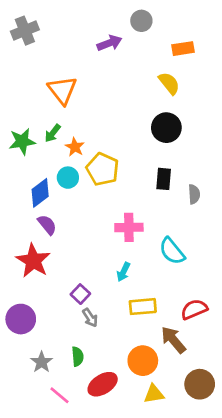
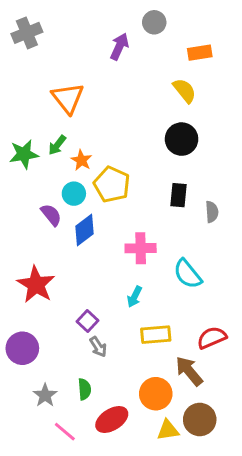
purple arrow: (110, 43) -> (119, 47), turned -45
blue diamond: (40, 193) -> (84, 230), moved
purple semicircle: (47, 225) -> (51, 215), moved
brown circle: (200, 384) -> (200, 420), moved

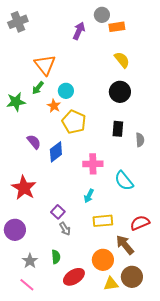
orange rectangle: (200, 53) -> (117, 27), moved
green arrow: (57, 145) -> (38, 88), moved
cyan circle: (74, 194) -> (66, 91), moved
pink line: (65, 432) -> (27, 285), moved

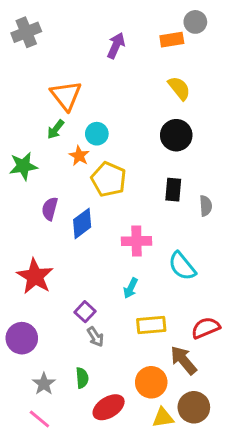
gray circle: (102, 15) -> (195, 22), moved
green star: (16, 102) -> (23, 166), moved
purple semicircle: (34, 142) -> (50, 209), turned -126

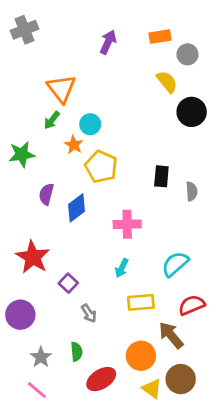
gray circle: (195, 22) -> (187, 54), moved
black circle: (176, 135) -> (192, 112), moved
cyan semicircle: (182, 266) -> (175, 264), moved, turned 88
purple square: (85, 312) -> (68, 283), moved
yellow triangle: (163, 418) -> (152, 389), turned 45

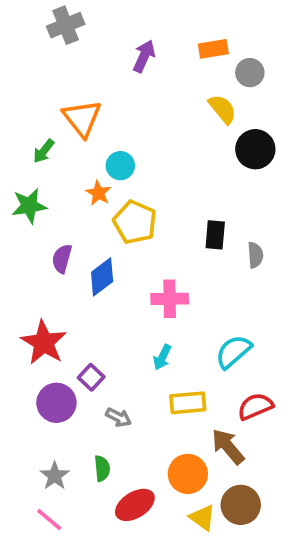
gray cross: (24, 30) -> (66, 25), moved
green arrow: (52, 120) -> (44, 151), moved
gray arrow: (89, 313) -> (118, 417), turned -30
purple circle: (20, 315) -> (56, 403), moved

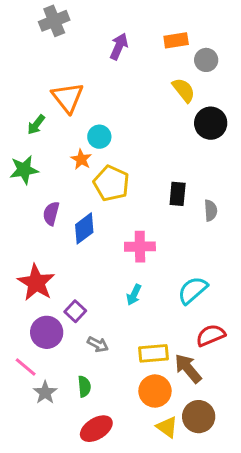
yellow rectangle: (188, 403) -> (153, 353), moved
red ellipse: (135, 505) -> (96, 429), moved
pink line: (49, 520) -> (26, 367), moved

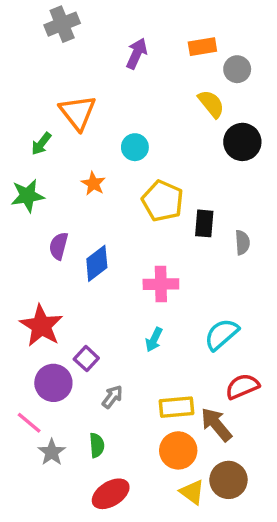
cyan circle: (99, 137) -> (135, 147), moved
yellow pentagon: (111, 183) -> (163, 201), moved
gray arrow: (98, 344) -> (112, 397), turned -80

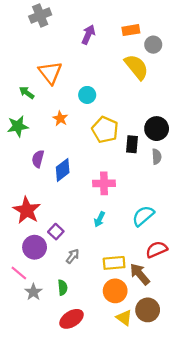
yellow semicircle: (211, 104) -> (136, 67), size x1.4
black circle: (242, 142) -> (157, 129), moved
green arrow: (41, 144) -> (27, 93), turned 88

